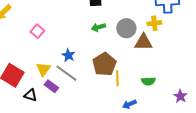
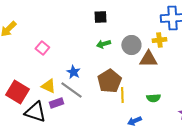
yellow triangle: (43, 69) -> (48, 86), turned -42
purple rectangle: (51, 86) -> (56, 103), turned -56
black triangle: (30, 95) -> (35, 112), size x1.6

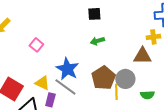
gray circle: (131, 45) -> (125, 79), moved
blue star: (73, 72) -> (67, 69), size x1.6
purple rectangle: (56, 103) -> (50, 100), turned -56

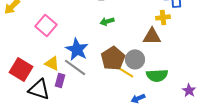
pink square: (36, 45) -> (46, 25), size x1.5
yellow line: (116, 92) -> (126, 72), turned -56
green semicircle: (147, 95) -> (157, 75), size x1.5

